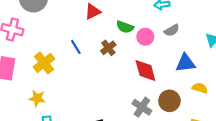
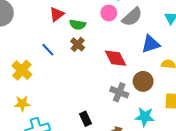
green semicircle: (125, 27) -> (78, 25), moved
gray semicircle: (172, 30) -> (132, 17), size x1.5
pink circle: (145, 37) -> (109, 13), moved

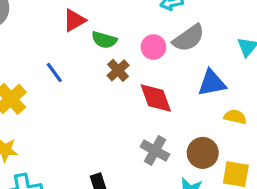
pink circle: (109, 13) -> (153, 47), moved
brown cross: (78, 44) -> (118, 70), moved
brown circle: (143, 81) -> (203, 153), moved

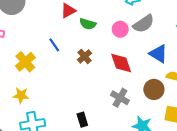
brown cross: (118, 70) -> (84, 56), moved
blue triangle: (212, 83) -> (158, 54), turned 42
brown circle: (203, 153) -> (154, 89), moved

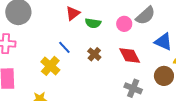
yellow cross: (25, 62) -> (50, 66), moved

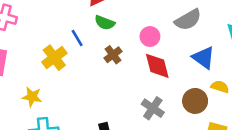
green semicircle: (93, 23) -> (105, 23), moved
pink circle: (124, 24) -> (150, 37), moved

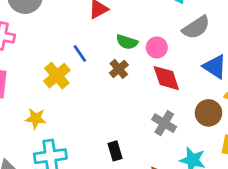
green semicircle: (105, 23) -> (127, 42), moved

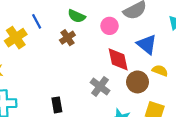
pink circle: (157, 47) -> (110, 26), moved
red diamond: (166, 78) -> (118, 59), moved

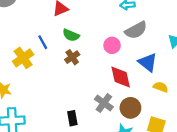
green semicircle: (77, 16) -> (71, 35), moved
brown circle: (137, 82) -> (130, 108), moved
black rectangle: (57, 105) -> (72, 118), moved

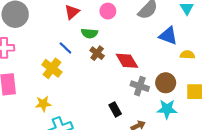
pink circle: (112, 45) -> (108, 11), moved
red diamond: (121, 77) -> (127, 61), moved

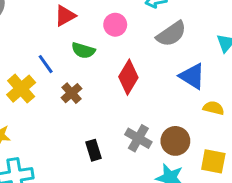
brown cross: (97, 53) -> (71, 93), moved
red diamond: (127, 61) -> (128, 77), moved, turned 50
black rectangle: (115, 109) -> (93, 150), moved

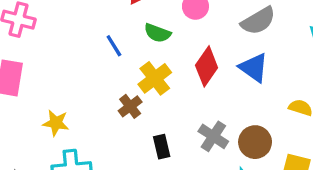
blue triangle: (192, 76) -> (254, 68), moved
yellow cross: (21, 89) -> (155, 78), moved
brown cross: (71, 93) -> (130, 106), moved

